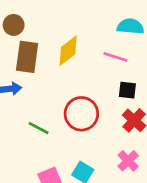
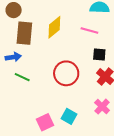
green line: (39, 128) -> (22, 77), moved

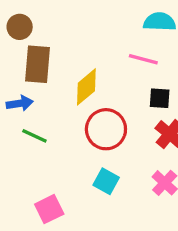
yellow diamond: (54, 27) -> (86, 87), moved
cyan square: (69, 116) -> (106, 181), moved
pink square: (45, 122) -> (49, 209), moved

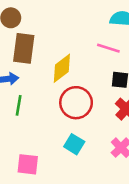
green line: (34, 136) -> (19, 105), turned 72
pink square: (49, 209) -> (28, 164), turned 30

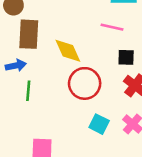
yellow diamond: (62, 68) -> (68, 51), turned -72
cyan square: (74, 144) -> (99, 124), moved

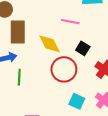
pink line: (112, 27) -> (70, 22), moved
black square: (126, 57) -> (83, 48), moved, turned 32

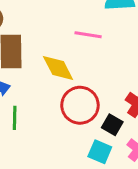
black square: (83, 48) -> (112, 125), moved

